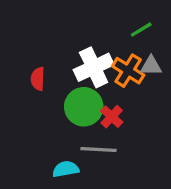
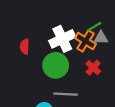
green line: (141, 30) -> (94, 27), moved
red cross: (112, 117) -> (93, 68), moved

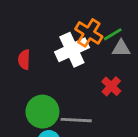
orange cross: (85, 41) -> (89, 33), moved
green circle: (56, 65) -> (42, 112), moved

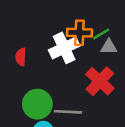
orange cross: (89, 33) -> (79, 33), turned -30
red cross: (111, 86) -> (100, 81), size x1.6

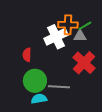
gray triangle: (109, 47) -> (80, 36), moved
red semicircle: (21, 57) -> (27, 55), moved

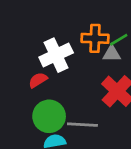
white cross: (56, 37) -> (56, 55), moved
red semicircle: (27, 55) -> (38, 80), turned 56

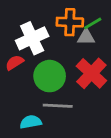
green circle: (49, 116) -> (50, 76), moved

